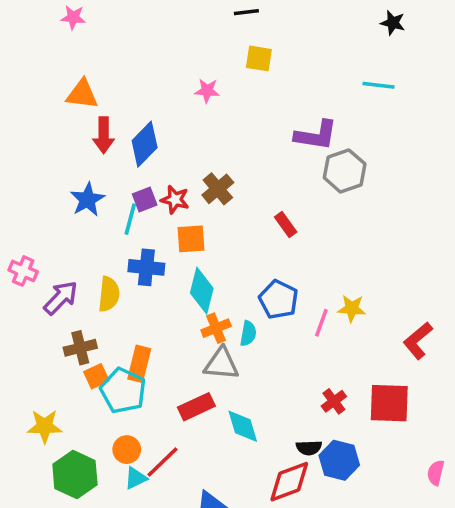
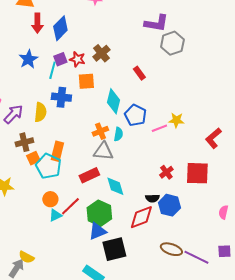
cyan diamond: (202, 291) -> (113, 101), moved
pink line: (321, 323) -> (159, 128), turned 49
green hexagon: (75, 475) -> (99, 213), moved

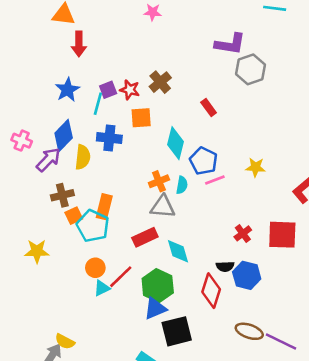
blue diamond: (60, 28) -> (64, 136), moved
pink line: (159, 128) -> (215, 180), moved
red diamond: (141, 217) -> (211, 291), turned -52

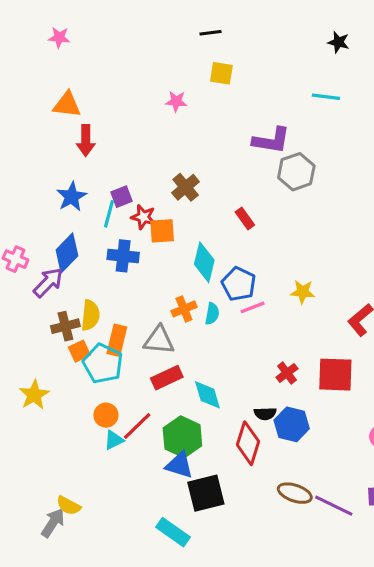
red star: (130, 90) -> (143, 217), moved
yellow semicircle: (83, 157) -> (90, 315), moved
gray triangle: (163, 207) -> (159, 340), moved
yellow star: (37, 251) -> (34, 395), turned -30
blue triangle: (155, 308) -> (179, 465), turned 40

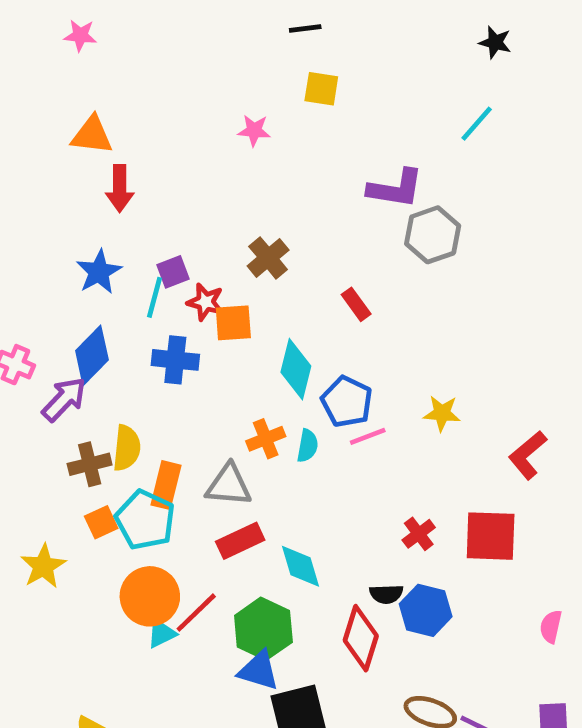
cyan line: (326, 97) -> (477, 124), turned -56
orange square: (79, 351) -> (101, 522), moved
orange circle: (106, 415) -> (150, 596), size x1.6

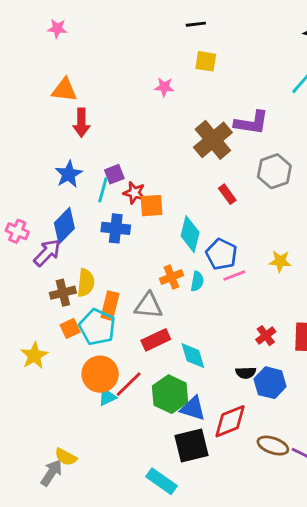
gray hexagon: (433, 235) -> (274, 171), moved
brown cross: (268, 258) -> (213, 140), moved, size x1.5
red diamond: (361, 638) -> (230, 421), moved, turned 51
blue triangle: (259, 671) -> (193, 408), moved

